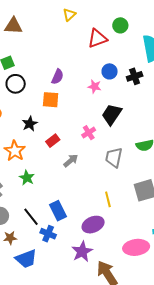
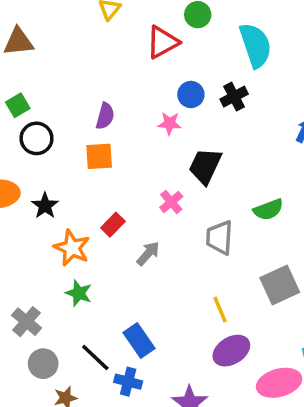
black star: (30, 124) -> (45, 206), moved
orange star: (15, 151) -> (72, 248), moved
purple ellipse: (93, 225) -> (231, 351), moved

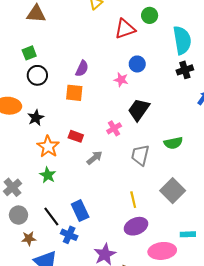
black cross: (234, 97) -> (185, 70), moved
red rectangle: (113, 225) -> (76, 136), turned 56
gray square: (280, 285) -> (173, 191), turned -30

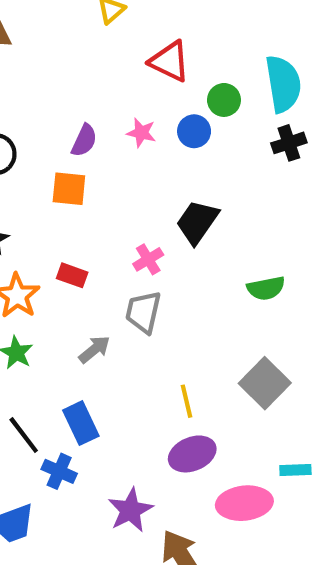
green circle: (150, 15) -> (224, 100), moved
red triangle: (125, 29) -> (170, 61), turned 45
pink star: (121, 80) -> (141, 133), moved
gray trapezoid: (140, 155) -> (143, 312), moved
gray arrow: (95, 158) -> (94, 349), moved

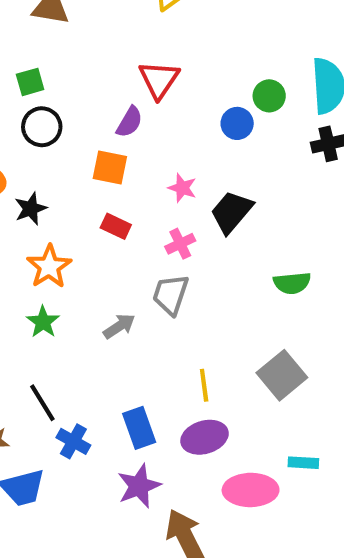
red triangle: (170, 61) -> (159, 80), moved, turned 33
pink star: (141, 133) -> (182, 188), moved
red rectangle: (72, 275) -> (116, 226), moved
blue rectangle: (81, 423) -> (139, 428), moved

